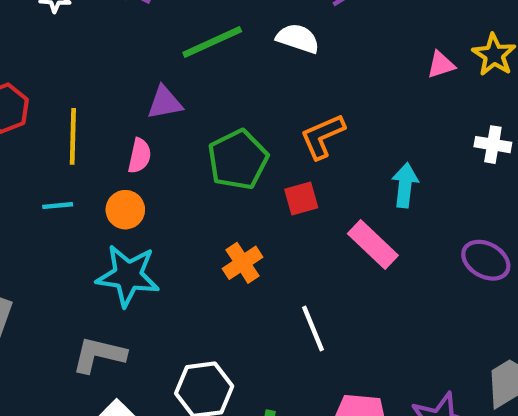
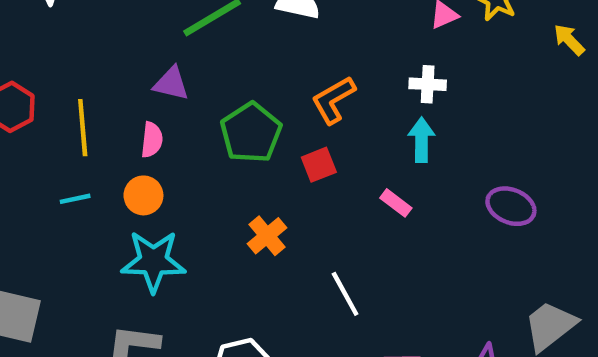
purple triangle: (165, 103) -> (171, 84), turned 30
white cross: (493, 145) -> (428, 84), moved
pink rectangle: (373, 245) -> (396, 203), size x0.6

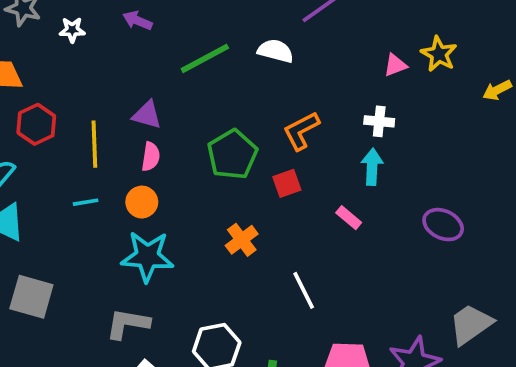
yellow arrow: (569, 40) -> (497, 90), turned -76
purple triangle: (171, 84) -> (147, 115), moved

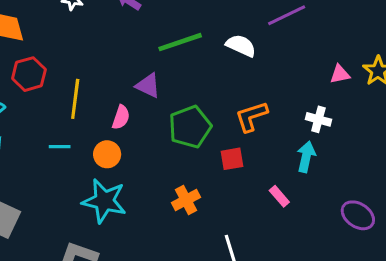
purple triangle: (147, 115) -> (148, 86), moved

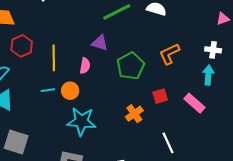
orange circle: (107, 154) -> (70, 91), moved
red square: (232, 159) -> (160, 96), moved
pink rectangle: (279, 196) -> (194, 103), size x1.5

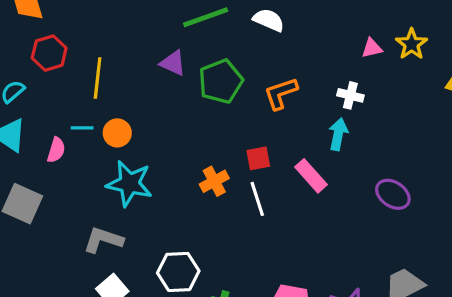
pink semicircle: (85, 66) -> (56, 150), moved
green pentagon: (131, 66) -> (221, 81), moved
white line: (168, 143) -> (257, 199), moved

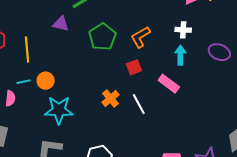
purple triangle: (173, 63) -> (61, 24), moved
red square: (258, 158) -> (134, 67), moved
purple ellipse: (393, 194) -> (219, 52), moved

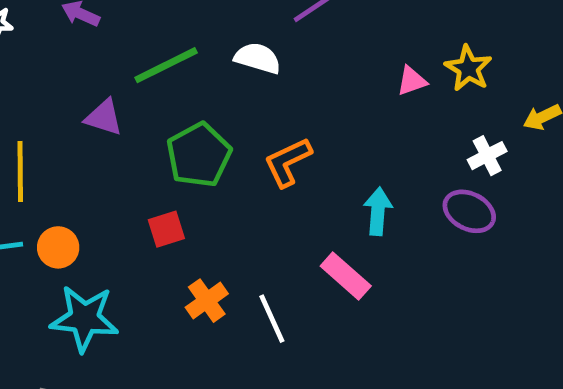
white cross: (183, 30) -> (487, 156), moved, turned -35
red square: (134, 67) -> (166, 229), moved

